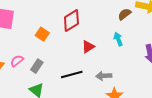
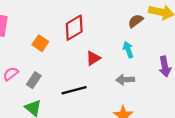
gray arrow: (104, 76) -> (125, 80), moved

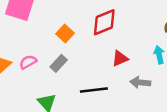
gray rectangle: (34, 80) -> (59, 63), moved
gray arrow: (125, 80) -> (140, 82), moved

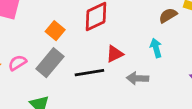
gray rectangle: (59, 63) -> (50, 63), size x1.5
black line: (94, 90) -> (89, 73), moved

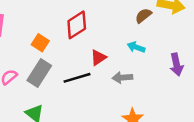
cyan arrow: (156, 48) -> (136, 47), turned -48

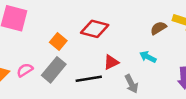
red diamond: (77, 25) -> (95, 29), turned 40
gray arrow: (122, 77) -> (131, 84), turned -120

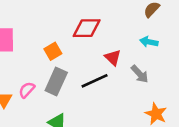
orange square: (58, 41) -> (53, 51), turned 35
red triangle: (111, 62) -> (113, 58), turned -35

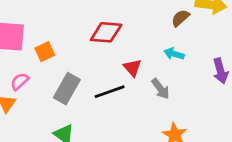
orange square: (53, 51) -> (45, 52), moved
pink semicircle: (27, 90) -> (20, 81), moved

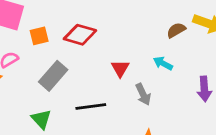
red diamond: (106, 32) -> (80, 35), moved
black line: (110, 92) -> (91, 107), moved

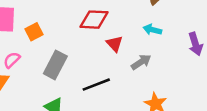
red diamond: (80, 35) -> (94, 20), moved
gray arrow: (143, 94) -> (141, 62), turned -84

